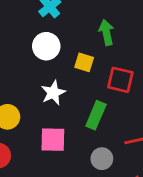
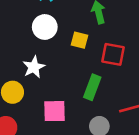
white star: (53, 93) -> (34, 67), moved

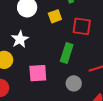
yellow square: (80, 40) -> (55, 16), turned -32

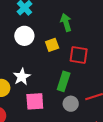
white star: (20, 39) -> (22, 77), moved
gray circle: (74, 83) -> (71, 104), moved

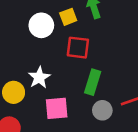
yellow square: (52, 45) -> (68, 17), moved
red square: (79, 55) -> (78, 48), moved

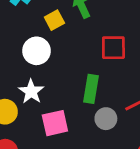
white circle: (41, 25) -> (37, 51), moved
red square: (78, 48) -> (113, 48), moved

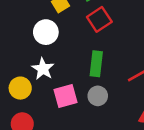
red square: (113, 48) -> (99, 19), moved, turned -30
gray circle: (106, 119) -> (98, 96), moved

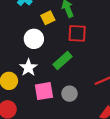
red square: (99, 19) -> (77, 33), turned 30
green rectangle: (96, 64) -> (63, 61), moved, turned 36

